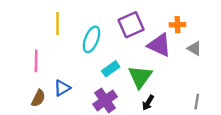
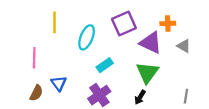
green triangle: (140, 77) -> (147, 73), moved
blue triangle: (62, 88) -> (59, 83), turned -35

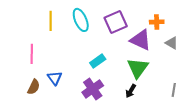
cyan ellipse: (87, 37) -> (81, 20), moved, turned -45

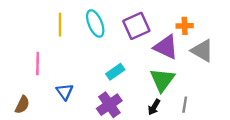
gray triangle: (172, 43) -> (202, 51), size x1.5
brown semicircle: (34, 87) -> (22, 105), moved
gray line: (174, 90) -> (185, 105), moved

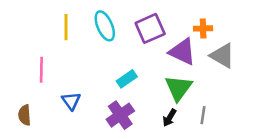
brown semicircle: (22, 105) -> (25, 115), turned 150

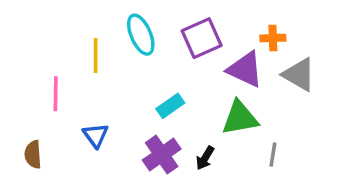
yellow line: (66, 27) -> (96, 55), moved
green triangle: (178, 88) -> (240, 118), turned 44
black arrow: (169, 118) -> (205, 158), moved

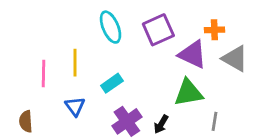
yellow line: (96, 55) -> (75, 63), moved
cyan rectangle: (170, 106) -> (112, 83), moved

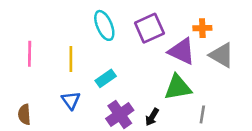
pink line: (44, 74) -> (30, 54), moved

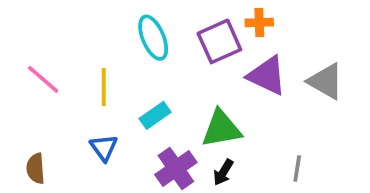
orange cross: (202, 28) -> (259, 23), moved
pink line: (30, 54) -> (43, 79), turned -50
green triangle: (178, 87) -> (221, 129), moved

